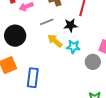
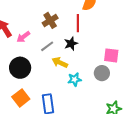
cyan star: (73, 47) -> (75, 79), moved

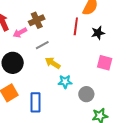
brown cross: (50, 20) -> (37, 20), moved
black star: (71, 44) -> (98, 33), moved
gray circle: (102, 73) -> (86, 94), moved

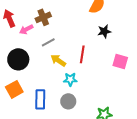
red line: (76, 26) -> (82, 54), moved
pink square: (105, 63) -> (120, 61), moved
gray circle: (86, 94) -> (68, 101), moved

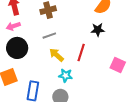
pink arrow: (26, 29) -> (13, 26), moved
black star: (104, 31) -> (98, 30), moved

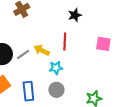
gray line: (49, 36) -> (23, 55), moved

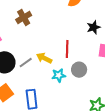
black star: (75, 15) -> (94, 27), moved
gray circle: (56, 90) -> (79, 70), moved

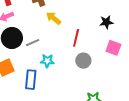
yellow arrow: (44, 58) -> (54, 18), moved
cyan star: (59, 75) -> (47, 61), moved

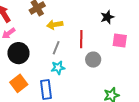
yellow arrow: (54, 18) -> (55, 25), turned -35
gray line: (33, 43) -> (56, 48), moved, turned -32

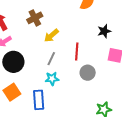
yellow arrow: (55, 25) -> (51, 36), turned -35

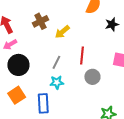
black star: (104, 31) -> (112, 24), moved
yellow arrow: (51, 36) -> (62, 32), moved

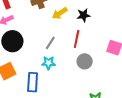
black star: (112, 24) -> (84, 15), moved

